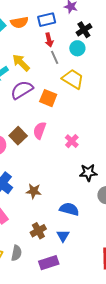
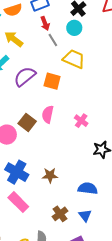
yellow arrow: (21, 63) -> (14, 39), moved

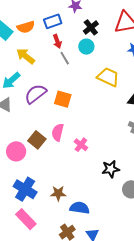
yellow trapezoid: (74, 59) -> (108, 77), moved
pink cross: (81, 121) -> (81, 145), moved
blue semicircle: (88, 188) -> (80, 208), moved

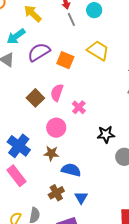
yellow trapezoid: (108, 77) -> (98, 51), moved
pink circle: (16, 151) -> (56, 128), moved

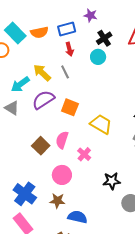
yellow arrow: (33, 14) -> (42, 73), moved
gray line: (71, 19) -> (65, 72), moved
yellow trapezoid: (98, 51) -> (101, 124), moved

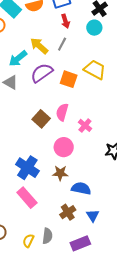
gray line: (65, 72) -> (62, 44), turned 56
yellow trapezoid: (101, 124) -> (95, 70), moved

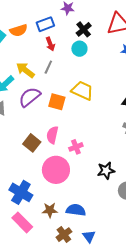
pink cross: (85, 125) -> (76, 147), turned 32
pink circle: (64, 147) -> (56, 170), size x1.4
brown star: (60, 173) -> (50, 210), moved

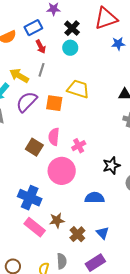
brown star: (50, 210) -> (57, 220), moved
blue semicircle: (76, 210) -> (95, 198), moved

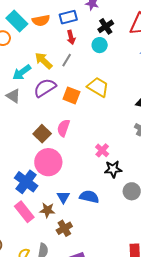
pink cross: (79, 146) -> (102, 150), moved, turned -32
pink circle: (62, 171) -> (48, 162), moved
blue triangle: (103, 233) -> (63, 197), moved

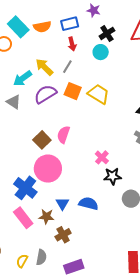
orange square: (71, 95) -> (73, 91), moved

